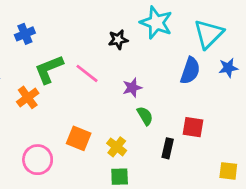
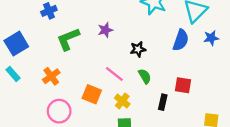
black star: (118, 40) -> (138, 49), moved
pink line: (87, 73) -> (114, 74), moved
purple star: (132, 88) -> (105, 30), moved
orange cross: (28, 97) -> (51, 76), moved

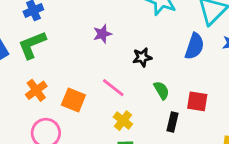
green L-shape: (68, 39) -> (32, 45), moved
green semicircle: (145, 76) -> (161, 90), moved
orange square: (92, 94) -> (73, 100), moved

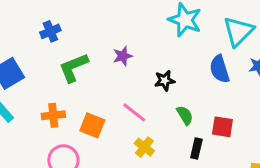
green L-shape: (32, 45) -> (74, 68), moved
blue semicircle: (194, 46) -> (220, 69), turned 144
orange cross: (36, 90) -> (53, 115), turned 30

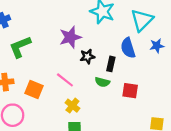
purple star: (123, 56) -> (70, 37), moved, size x1.5
green semicircle: (185, 115) -> (102, 82), turned 136
black rectangle: (196, 149) -> (111, 64), moved

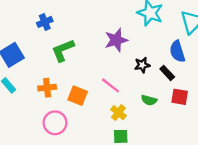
black star: (87, 56) -> (142, 65), moved
black rectangle: (111, 64) -> (167, 73), moved, turned -56
green semicircle: (102, 82) -> (149, 100), moved

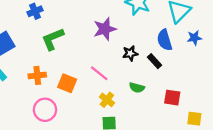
red square: (180, 97) -> (172, 98), moved

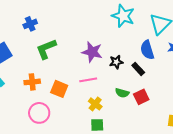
purple star: (105, 29) -> (92, 52), moved, turned 30
pink line: (99, 73) -> (88, 80), turned -48
red square: (172, 98) -> (141, 97), moved, turned -35

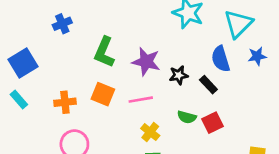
green L-shape: (46, 49) -> (104, 52), moved, turned -45
orange square: (59, 89) -> (103, 94), moved

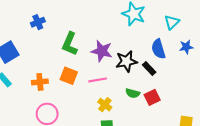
cyan triangle: (238, 24) -> (172, 22), size x0.7
black star: (179, 75) -> (126, 61), size x1.5

